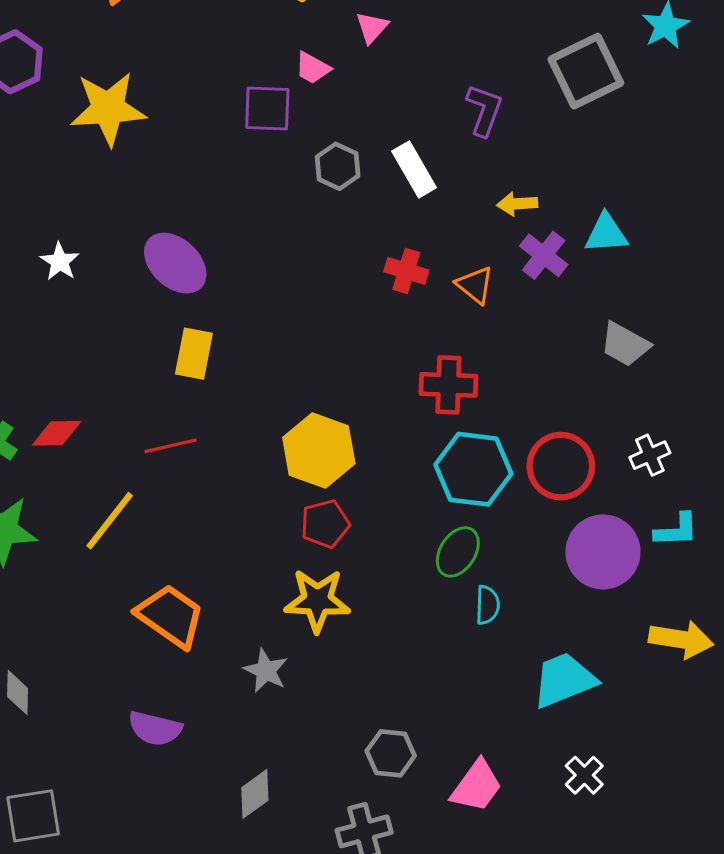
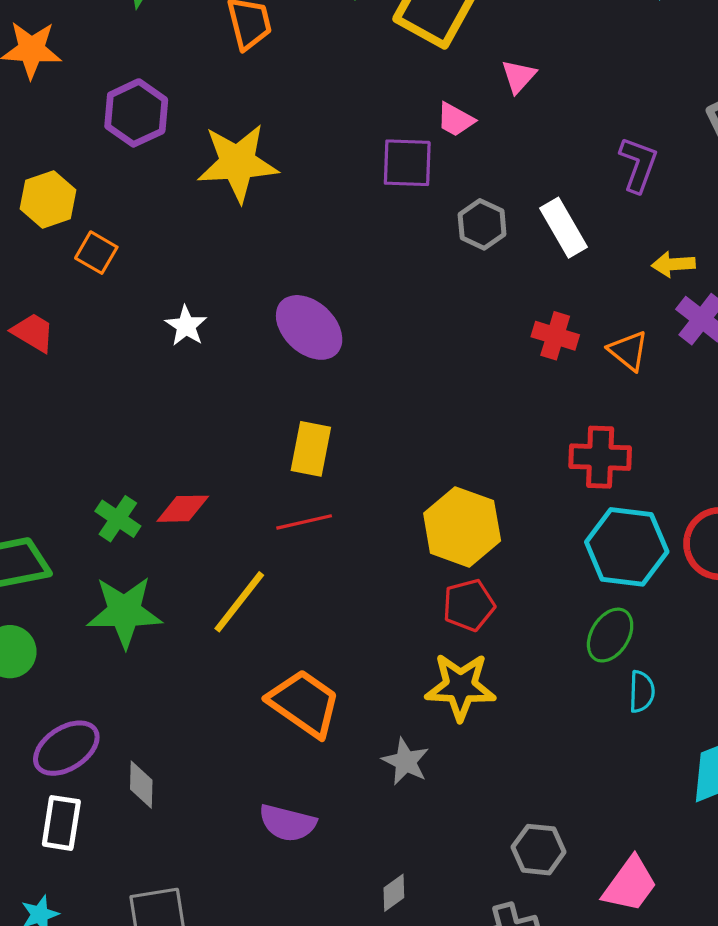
yellow rectangle: (194, 354) -> (311, 449), moved
gray diamond: (255, 794) -> (394, 893), size x0.7

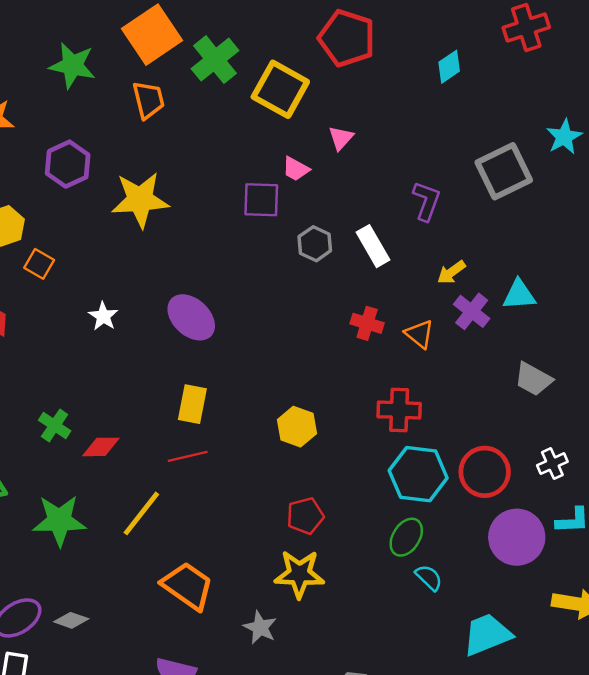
yellow arrow: (673, 264) -> (451, 272), turned -32
green cross: (118, 519) -> (55, 425), moved
yellow hexagon: (462, 527) -> (297, 427), moved, size x0.7
cyan semicircle: (642, 692) -> (429, 578), turned -48
gray diamond: (141, 785) -> (71, 620), moved, turned -72

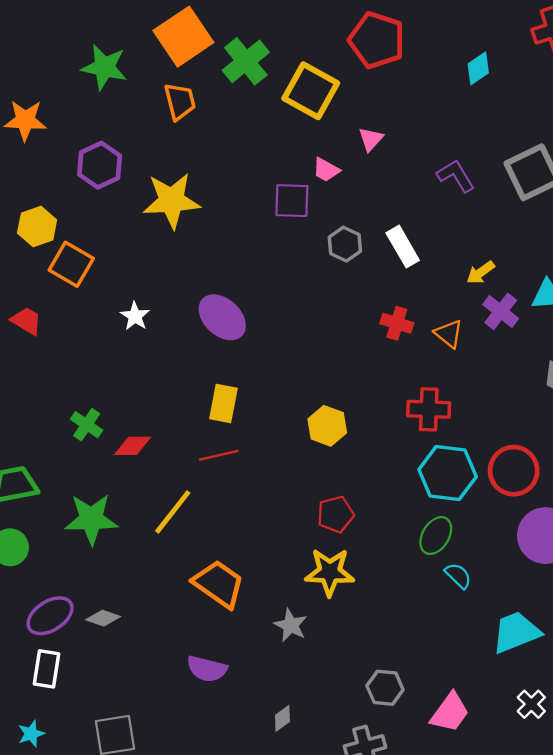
purple L-shape: (426, 201) -> (456, 176), moved, turned -51
orange square: (39, 264) -> (71, 264), size x1.5

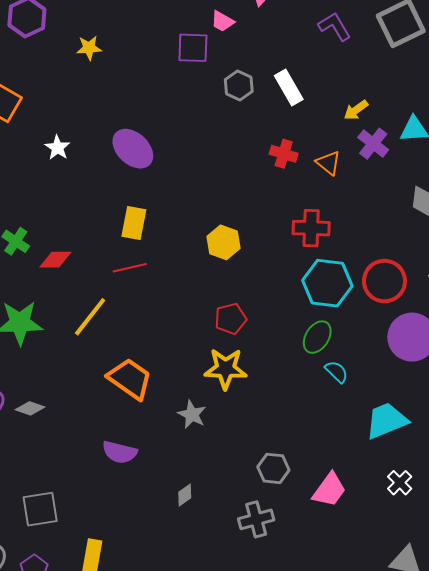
yellow star: (172, 201) -> (89, 48), size x0.5

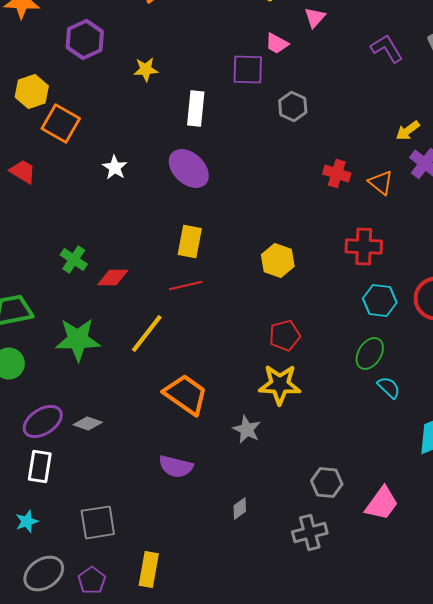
white rectangle: (289, 88) -> (196, 108), moved, turned 36
cyan hexagon: (327, 283) -> (380, 300), size x0.7

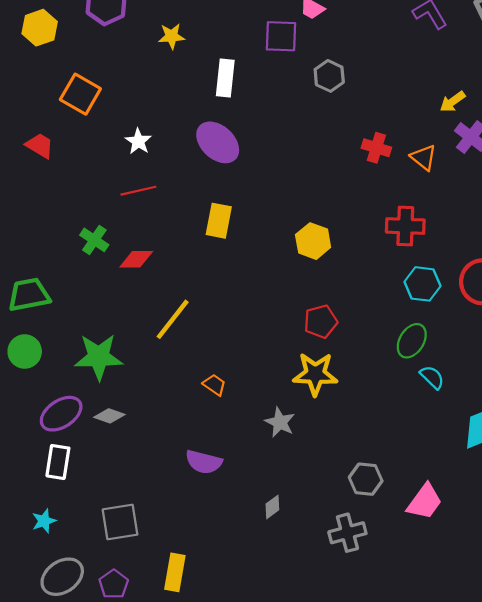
yellow hexagon: (32, 91) -> (40, 28), moved
red line: (186, 285) -> (138, 191), moved
green star: (78, 339) -> (99, 357), moved
orange trapezoid: (186, 394) -> (214, 385), size x0.5

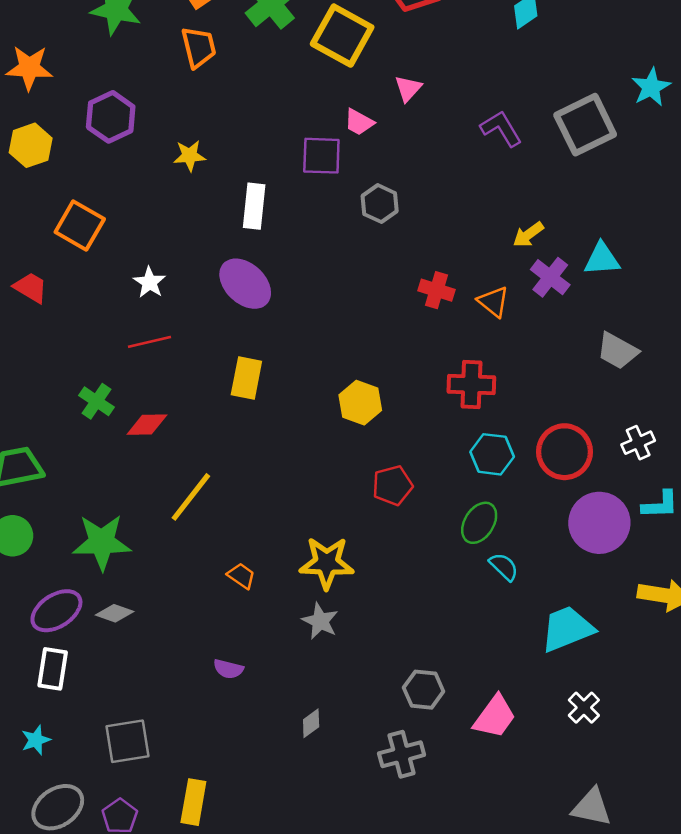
red pentagon: (321, 321) -> (393, 485), moved
yellow star: (315, 374) -> (327, 563), moved
purple semicircle: (204, 462) -> (228, 669), size x0.7

